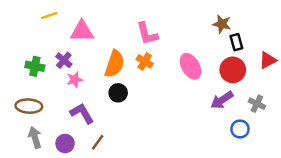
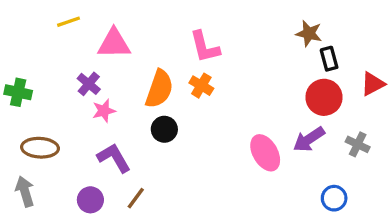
green cross: (35, 66) -> (18, 92), moved
pink ellipse: (191, 66) -> (265, 153), moved
blue circle: (240, 129) -> (334, 198), moved
gray arrow: (35, 137) -> (25, 191), moved

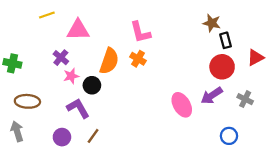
black circle: (164, 129) -> (92, 85), moved

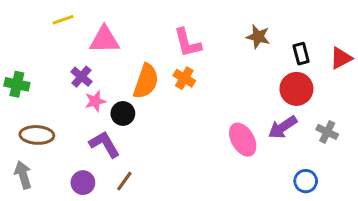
brown star: (212, 23) -> (258, 37), moved
red triangle: (255, 58) -> (341, 58), moved

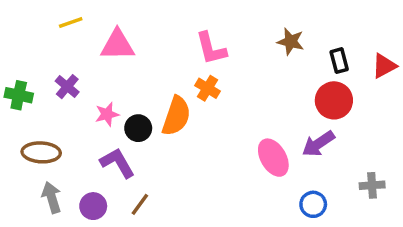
purple cross: (81, 77) -> (67, 87), moved
orange semicircle: (146, 81) -> (176, 116), moved
gray cross: (327, 132) -> (372, 185), moved, turned -30
gray arrow: (23, 175) -> (52, 197), moved
blue circle: (306, 181) -> (313, 204), moved

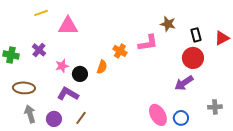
pink L-shape: (211, 48) -> (148, 43), moved, turned -85
orange semicircle: (176, 116) -> (102, 67), size x0.6
pink ellipse: (273, 158) -> (158, 115), moved
purple L-shape: (117, 163) -> (68, 94), turned -30

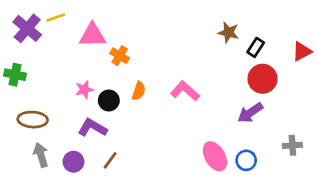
black rectangle: (196, 35) -> (256, 47), moved, turned 48
pink L-shape: (148, 43) -> (185, 91), moved, turned -130
purple cross: (39, 50) -> (27, 28), moved, size x1.5
orange cross: (120, 51) -> (120, 56), moved

